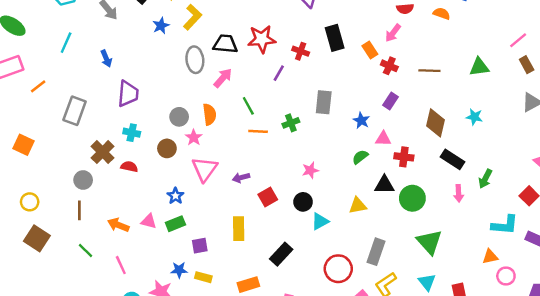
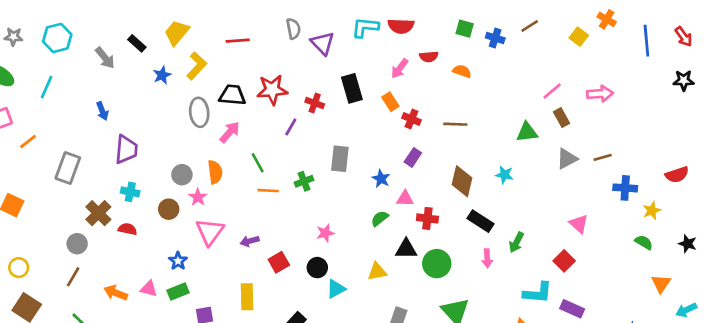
orange semicircle: (442, 14) -> (462, 71), moved
pink arrow: (393, 33) -> (400, 68), moved
cyan line: (66, 43) -> (47, 87), moved
green triangle: (479, 67) -> (527, 132), moved
brown line: (79, 210) -> (73, 277), turned 30

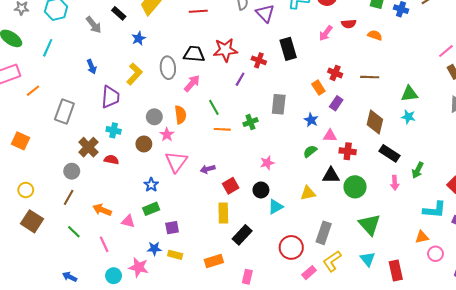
yellow L-shape: (197, 66) -> (134, 74), moved
orange rectangle: (390, 102) -> (318, 88), moved
green triangle: (527, 132) -> (409, 94), moved
pink triangle: (149, 289) -> (128, 221), moved
yellow rectangle: (247, 297) -> (223, 213), moved

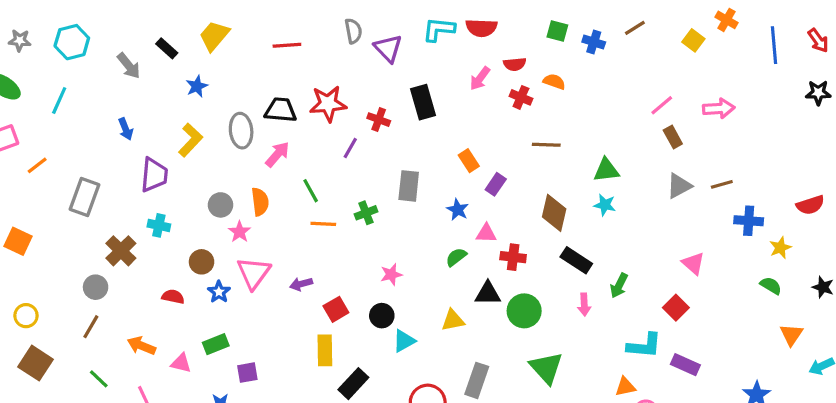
red cross: (335, 73) -> (521, 97), moved
brown circle: (144, 144) -> (202, 262), moved
red semicircle: (111, 160) -> (173, 297), moved
blue star: (151, 185) -> (219, 292), moved

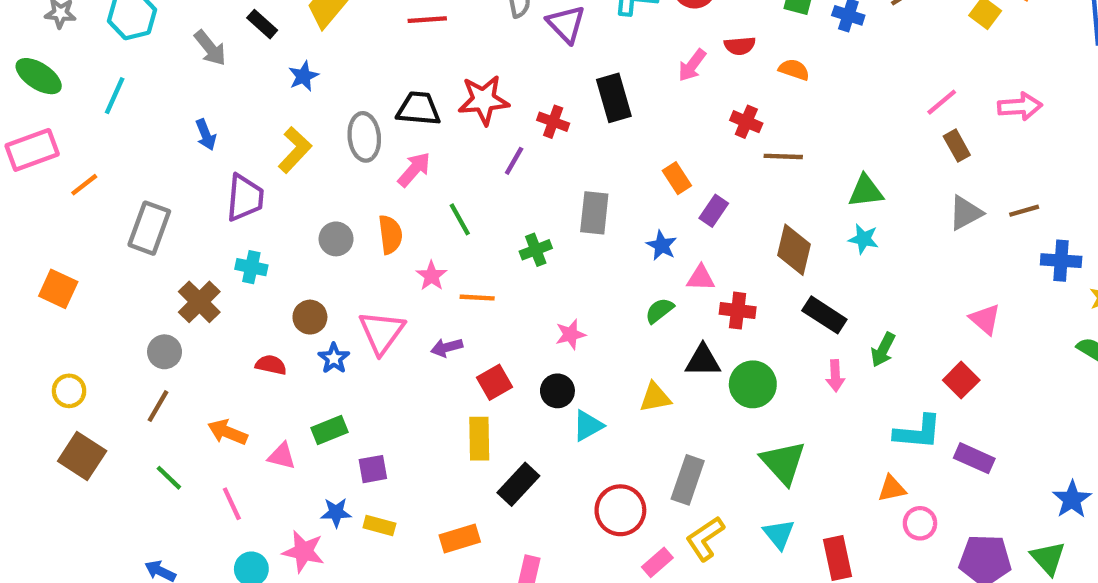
red cross: (521, 97) -> (746, 122), moved
orange line: (323, 224) -> (477, 298), moved
pink star: (239, 232) -> (432, 276), moved

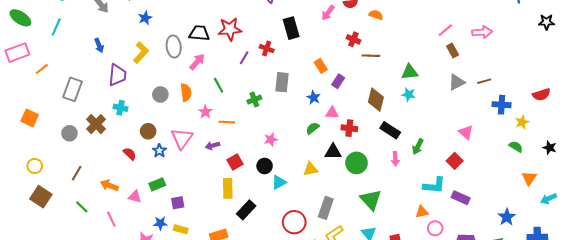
red cross: (553, 122) -> (267, 49), moved
gray circle: (165, 352) -> (69, 133), moved
red semicircle: (271, 365) -> (130, 154), turned 32

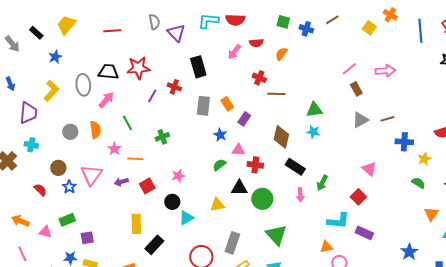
orange semicircle: (376, 15) -> (281, 54), turned -72
gray rectangle: (282, 82) -> (203, 106), moved
red square: (235, 162) -> (147, 186), moved

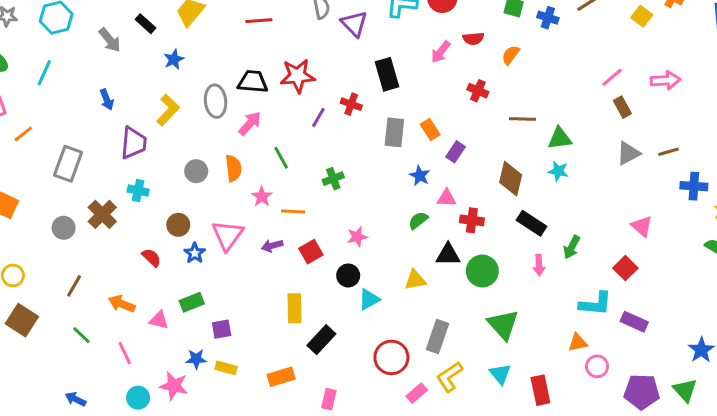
brown line: (276, 94) -> (523, 119), moved

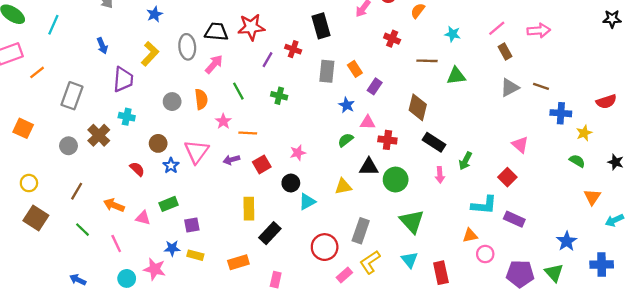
brown line: (669, 152) -> (541, 86), turned 35
cyan star: (558, 171) -> (453, 34), moved
green cross: (333, 179) -> (279, 96), moved, turned 35

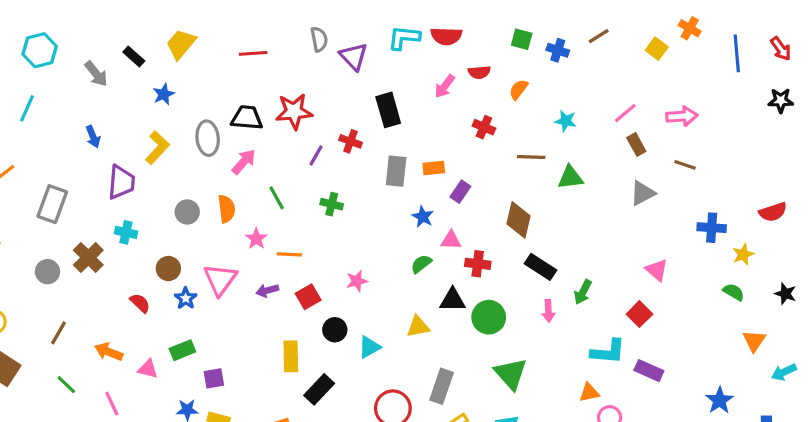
orange rectangle: (355, 69) -> (434, 168), turned -63
brown line: (541, 86) -> (685, 165), moved
black circle: (291, 183) -> (335, 330), moved

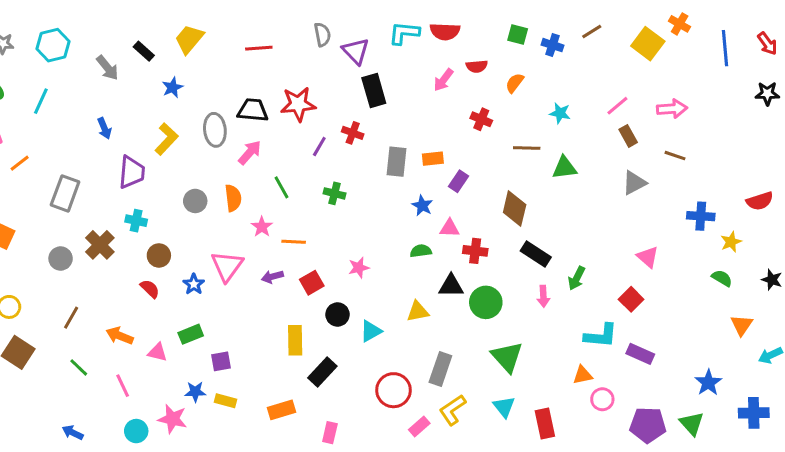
yellow square: (657, 49) -> (648, 44), size x1.5
black rectangle: (388, 110) -> (374, 90), moved
green semicircle: (421, 264) -> (421, 251), turned 30
brown circle: (168, 269) -> (159, 255), moved

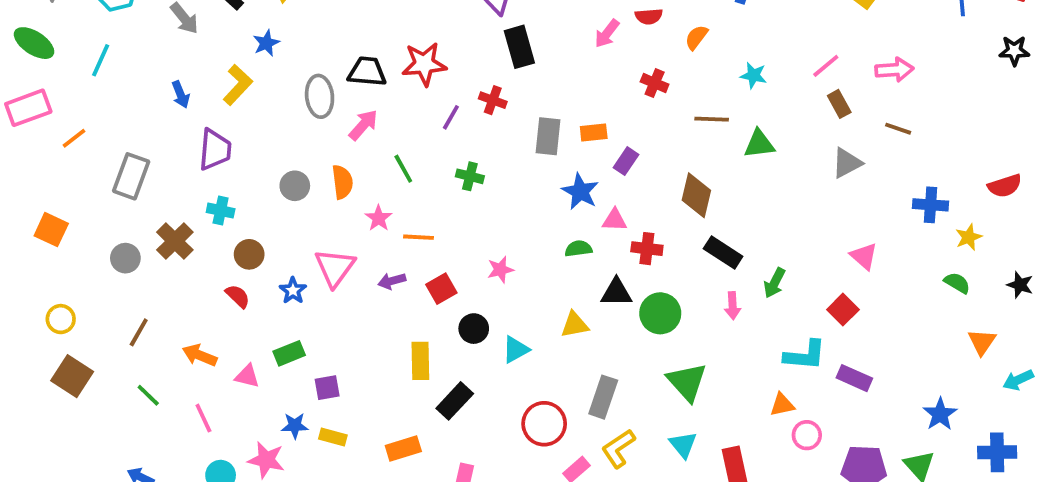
yellow L-shape: (166, 139) -> (238, 85), moved
blue star: (422, 206) -> (580, 192), size x1.4

